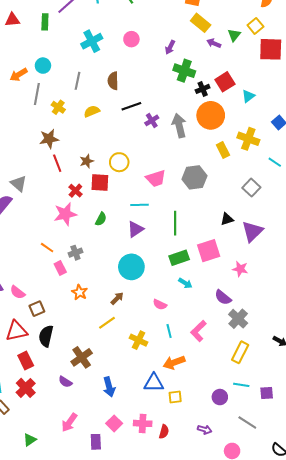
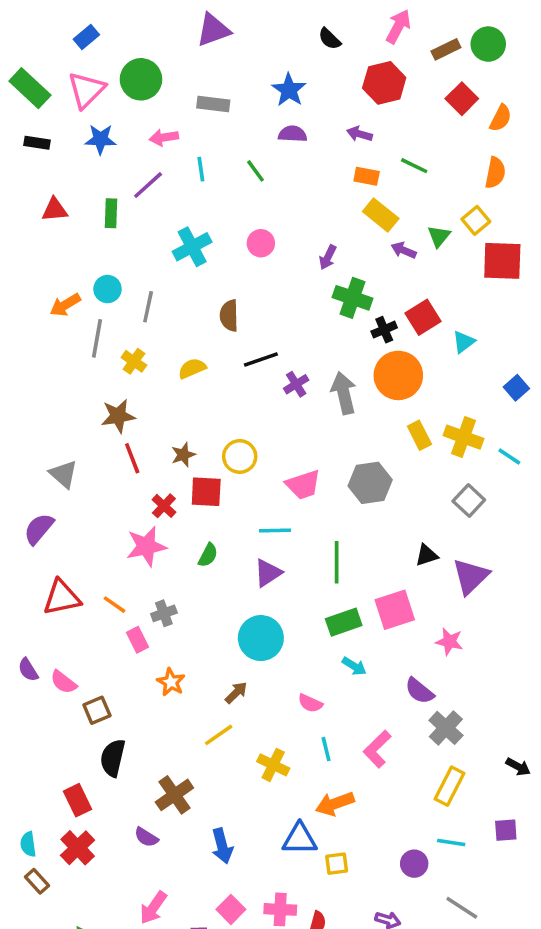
gray line: (78, 81) -> (148, 307), moved
yellow cross: (248, 139) -> (464, 437), moved
gray triangle: (19, 184) -> (63, 474), moved
red triangle: (16, 331) -> (62, 597), moved
purple square: (267, 393) -> (506, 830), moved

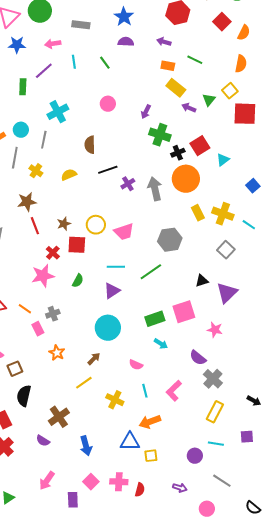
cyan cross: (192, 247) -> (58, 112), moved
pink trapezoid: (303, 485) -> (124, 232), moved
green line: (337, 562) -> (151, 272), moved, turned 55

